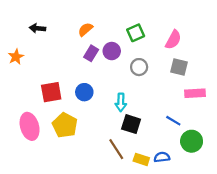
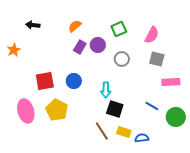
green circle: (192, 141) -> (176, 117), moved
yellow rectangle: (141, 159) -> (124, 132), moved

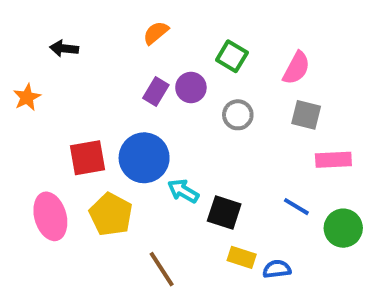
orange semicircle: (75, 26) -> (156, 33), moved
green square: (119, 29) -> (232, 56), turned -35
blue circle: (74, 81) -> (144, 158), size x1.6
cyan arrow: (106, 90) -> (183, 191), moved, turned 119
brown line: (102, 131) -> (162, 269), moved

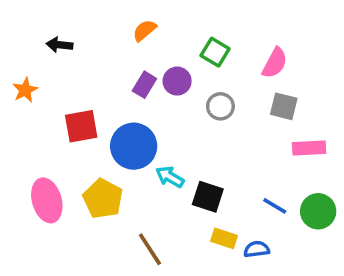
red square: (87, 158) -> (81, 126), moved
blue line: (296, 207) -> (275, 206), moved

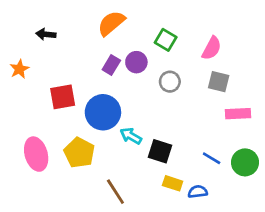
orange semicircle: (144, 30) -> (111, 23), size x1.5

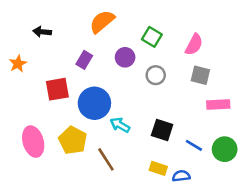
purple rectangle: (111, 65) -> (84, 60), moved
black square: (160, 151) -> (162, 130), moved
brown line: (115, 192) -> (106, 159), moved

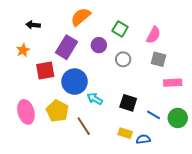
purple rectangle: (84, 60) -> (66, 47), size x1.6
orange star: (18, 64) -> (23, 50), moved

